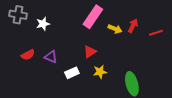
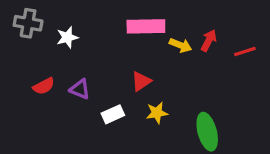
pink rectangle: (93, 17) -> (146, 26), turned 55

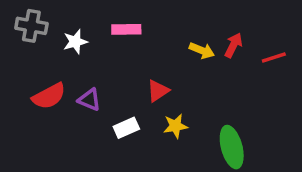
pink rectangle: (146, 26) -> (126, 29), moved, size x0.7
red semicircle: (44, 86) -> (49, 96), size x1.4

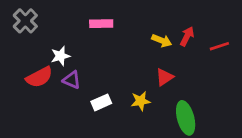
gray cross: (31, 26) -> (25, 21), turned 35
white star: (75, 42) -> (60, 56), moved
red triangle: (158, 91) -> (164, 77), moved

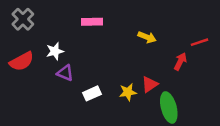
red arrow: (187, 36) -> (180, 61), moved
red semicircle: (39, 77) -> (22, 61), moved
red triangle: (164, 77) -> (150, 84), moved

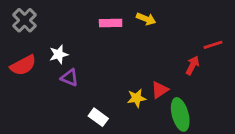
pink rectangle: (92, 22) -> (111, 23), moved
yellow arrow: (147, 37) -> (146, 19), moved
white rectangle: (92, 93) -> (98, 117), moved, turned 60

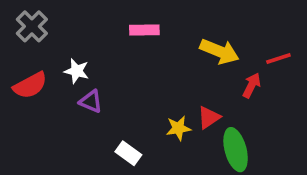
yellow arrow: (146, 19) -> (219, 51), moved, size x1.5
white star: (59, 54) -> (77, 71), turned 30

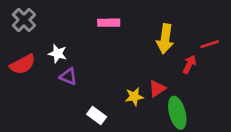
yellow arrow: (219, 51) -> (165, 39), turned 76

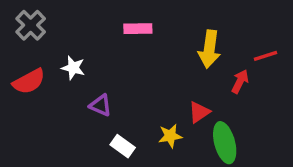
purple triangle: (68, 76) -> (100, 105), moved
yellow star: (134, 97) -> (170, 136), moved

